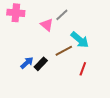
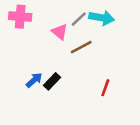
cyan arrow: (80, 40) -> (102, 18), moved, turned -30
brown line: (64, 51) -> (81, 47), moved

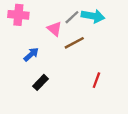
blue arrow: (34, 80) -> (31, 54), moved
black rectangle: (52, 81) -> (40, 82), moved

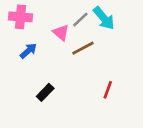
cyan arrow: (93, 16) -> (104, 18), turned 40
blue arrow: (31, 54) -> (28, 51), moved

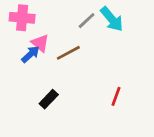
pink triangle: (61, 33) -> (40, 43), moved
brown line: (83, 48) -> (68, 53), moved

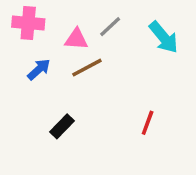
cyan arrow: (112, 19) -> (164, 37), moved
pink triangle: (40, 43) -> (76, 39), moved, turned -36

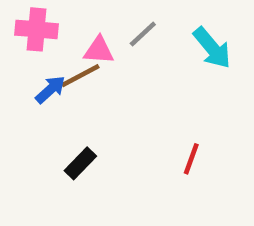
brown line: (87, 68) -> (80, 76), moved

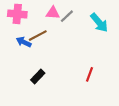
pink triangle: (99, 50) -> (53, 13), moved
blue arrow: (50, 89) -> (24, 42), turned -112

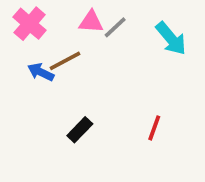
pink cross: (17, 14) -> (30, 24), turned 36
black rectangle: (38, 77) -> (80, 130), moved

